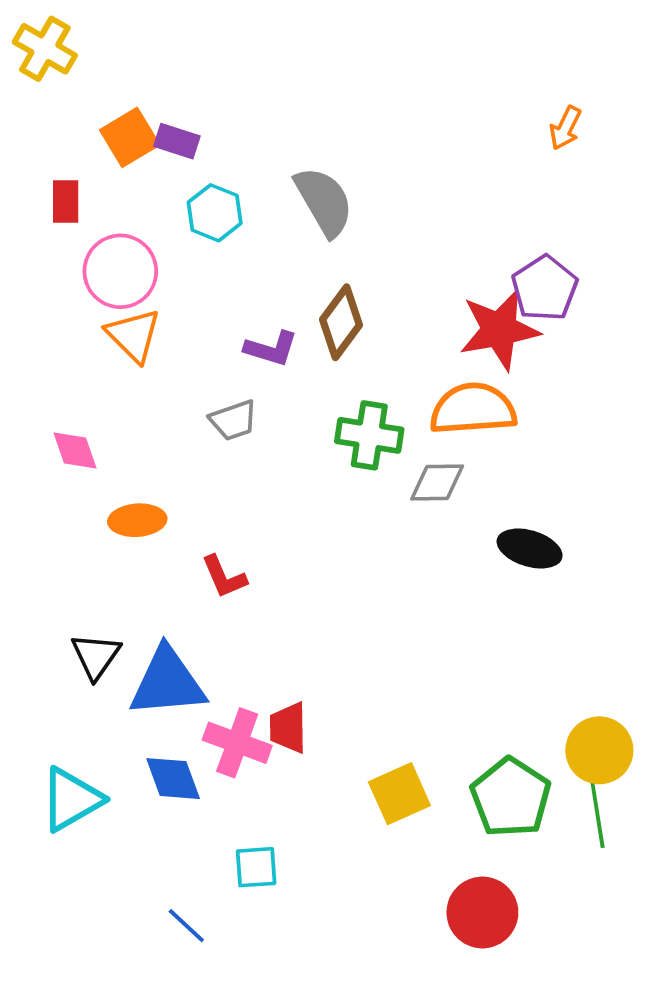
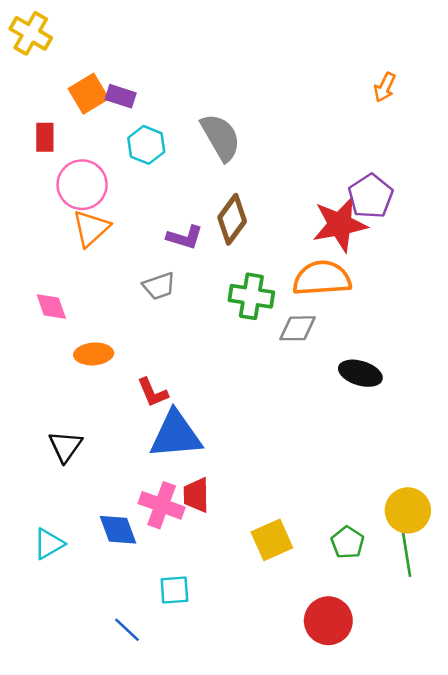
orange triangle: (134, 335) -> (91, 228), turned 33
blue triangle: (167, 682) -> (176, 435), moved
green pentagon: (511, 797) -> (348, 542), size x0.6
cyan triangle: (71, 799) -> (49, 544), size x0.7

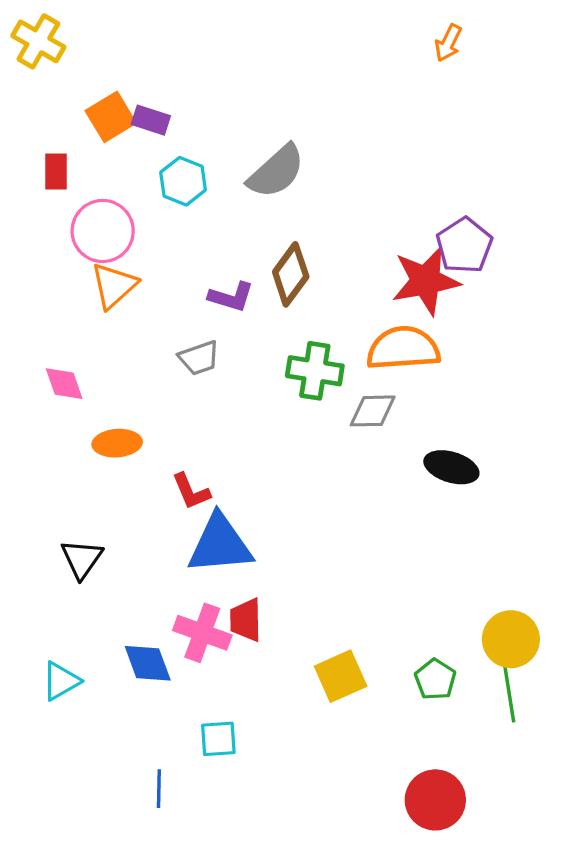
orange arrow: (385, 87) -> (448, 43), moved
gray semicircle: (221, 137) -> (276, 172), turned 78
red circle: (328, 621) -> (435, 800), moved
blue line: (127, 630) -> (159, 789), turned 48

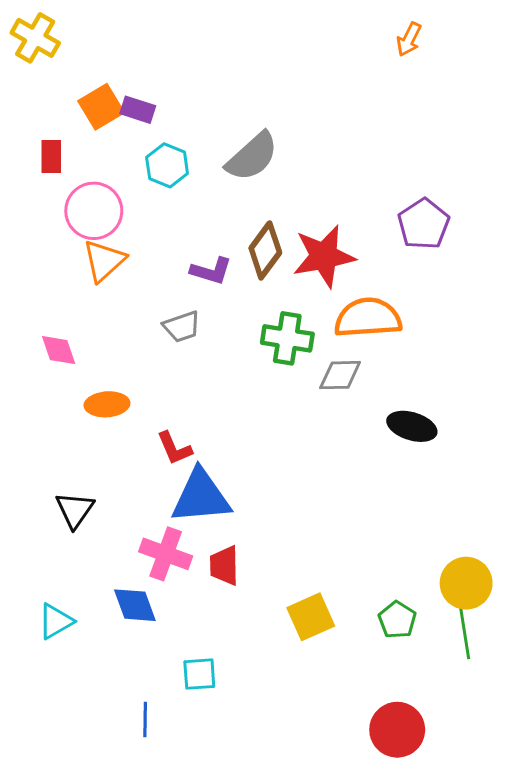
red star: (426, 281) -> (324, 256), moved
pink cross: (202, 633) -> (166, 554), moved

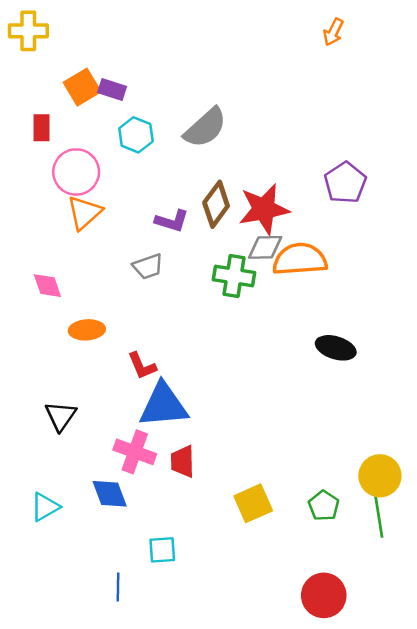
yellow cross: (35, 38) -> (28, 31), turned -30
gray diamond: (340, 375) -> (265, 247), moved

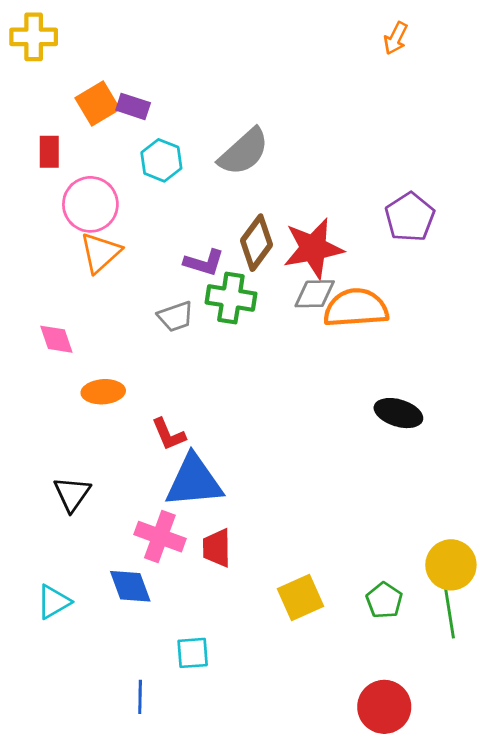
green cross: (234, 276) -> (231, 298), moved

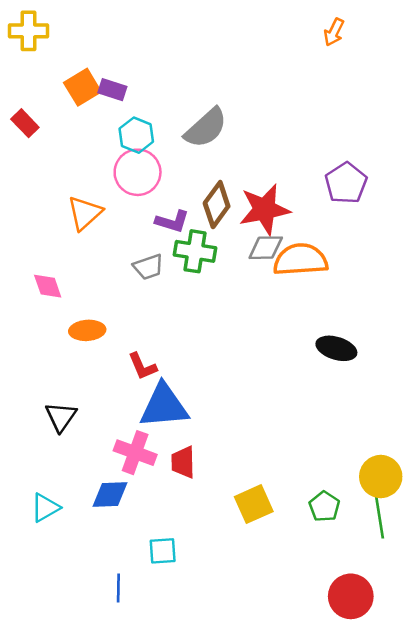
red rectangle: (49, 152) -> (25, 123), moved, turned -44
pink circle: (90, 204) -> (138, 172), moved
blue diamond: (130, 586) -> (110, 494), turned -72
red circle: (384, 707) -> (351, 596), moved

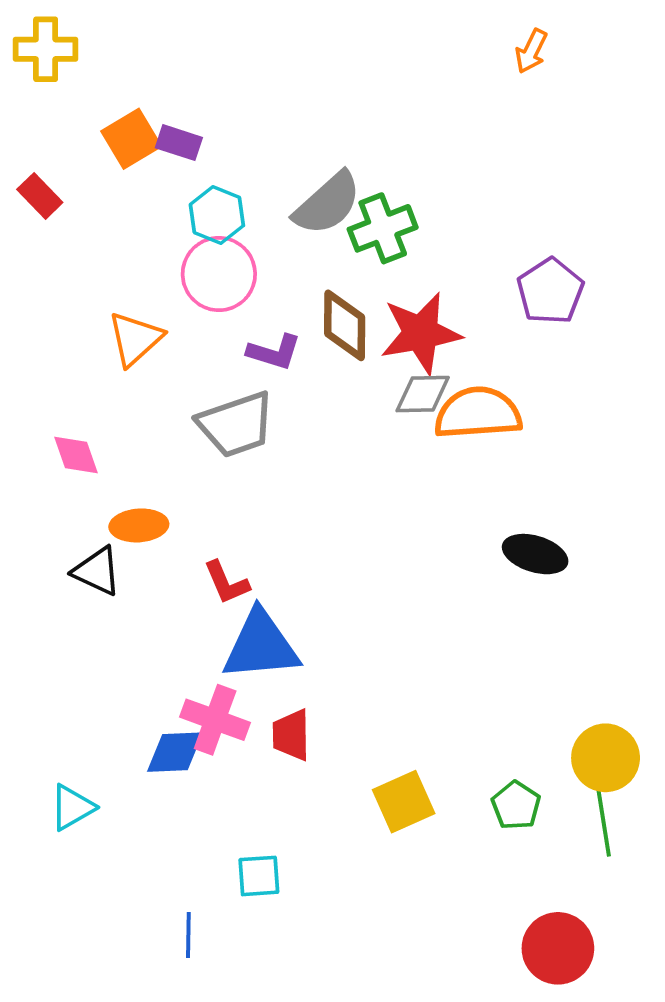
brown diamond: (217, 205) -> (345, 325), turned -36
green cross: (195, 251) -> (383, 228), moved, turned -30
gray trapezoid: (148, 267) -> (236, 425), size x1.6
black triangle: (61, 417) -> (97, 571), moved, turned -40
blue diamond: (110, 494) -> (175, 752), moved

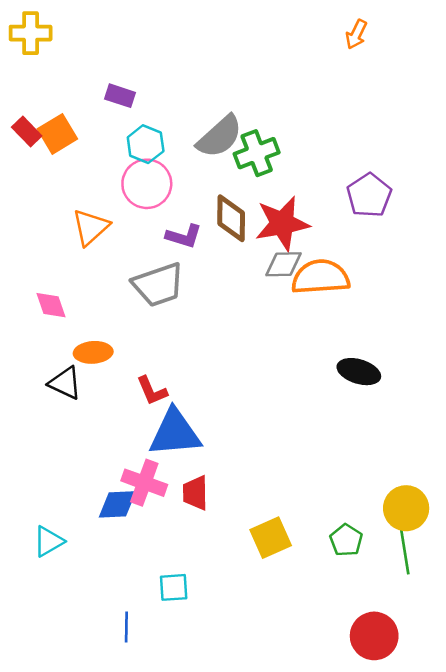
orange square: (131, 139) -> (57, 134), moved

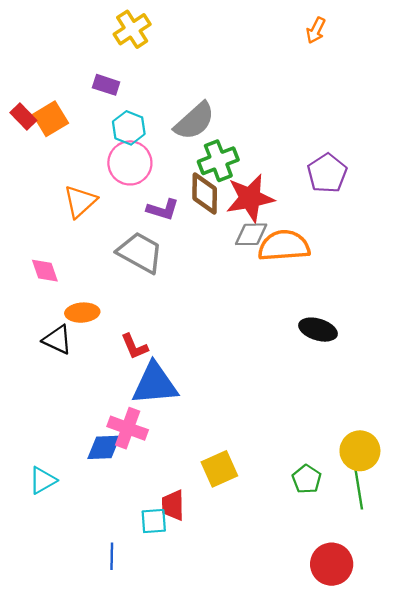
yellow cross: (31, 33) -> (132, 29), moved, turned -33
green cross: (257, 153) -> (218, 161), moved
gray trapezoid: (158, 285) -> (140, 252), turned -132
red trapezoid: (195, 493) -> (173, 505), moved
yellow square: (271, 538) -> (219, 469), moved

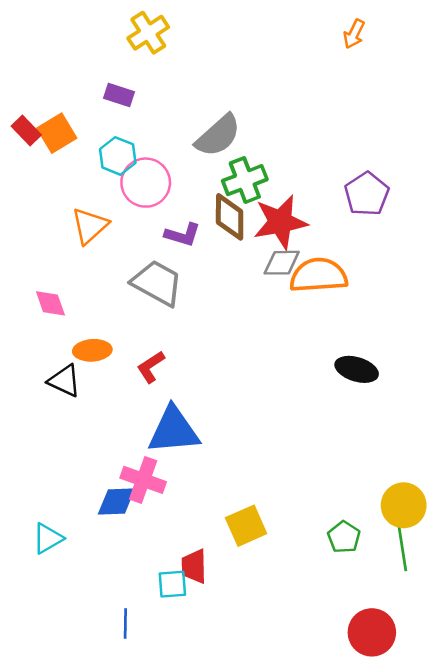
cyan hexagon: (129, 128) -> (118, 156), moved
red L-shape: (134, 347) -> (151, 367), moved, turned 80

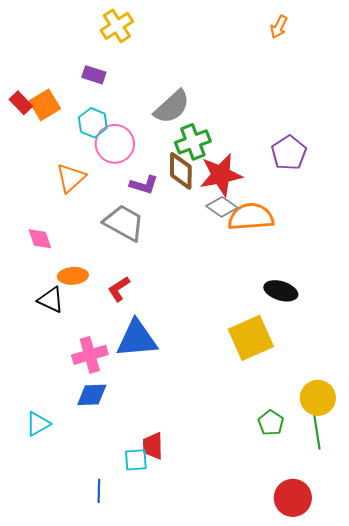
gray diamond: (282, 263) -> (222, 207), turned 36
pink cross: (143, 480) -> (90, 355), moved, turned -36
yellow square: (246, 526) -> (251, 338), moved, size x1.4

